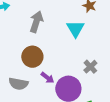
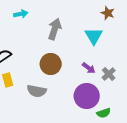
purple arrow: (47, 78) -> (89, 68), moved

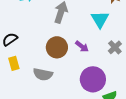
purple arrow: (89, 68) -> (82, 46), moved
gray cross: (109, 74) -> (115, 47), moved

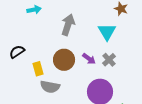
gray cross: (115, 47) -> (109, 60), moved
yellow rectangle: (14, 63) -> (38, 69), moved

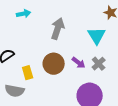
gray semicircle: (50, 87) -> (15, 91), moved

